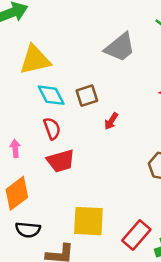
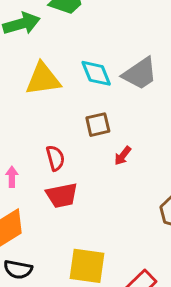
cyan diamond: (51, 95) -> (96, 73), moved

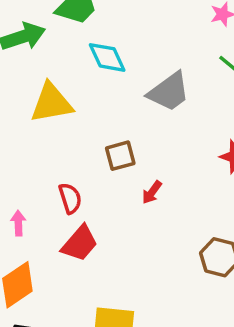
cyan diamond: (96, 73) -> (107, 57), moved
red trapezoid: (62, 195) -> (80, 243), turned -36

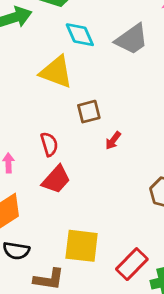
gray trapezoid: (169, 92) -> (132, 39), moved
yellow triangle: (51, 103) -> (56, 72), moved, turned 30

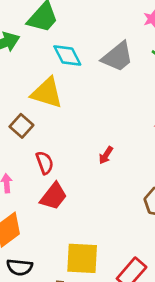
brown square: (89, 112) -> (21, 126), moved, turned -30

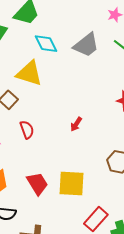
red trapezoid: (54, 196) -> (37, 184), moved, turned -70
yellow square: (82, 258) -> (71, 183), moved

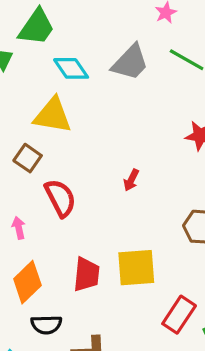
red semicircle: (27, 130) -> (60, 198), size x1.4
red trapezoid: (37, 184) -> (87, 275), turned 45

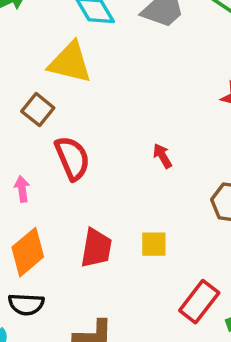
red arrow: (131, 180) -> (162, 156), moved, turned 120
yellow square: (136, 268) -> (154, 244), size x0.6
black semicircle: (46, 325) -> (26, 304), moved

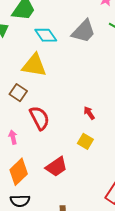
yellow square: (154, 244) -> (85, 141), moved, turned 35
red trapezoid: (96, 248) -> (56, 167), turned 50

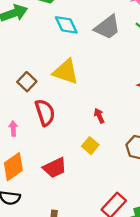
yellow triangle: (34, 65) -> (66, 72), moved

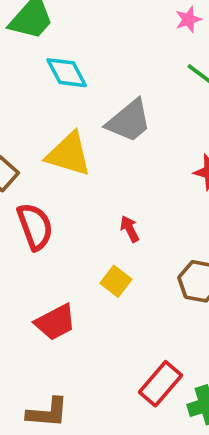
gray trapezoid: (107, 27) -> (129, 121), moved

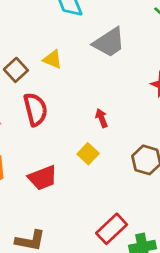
yellow triangle: (69, 154) -> (53, 59), moved, size x0.6

